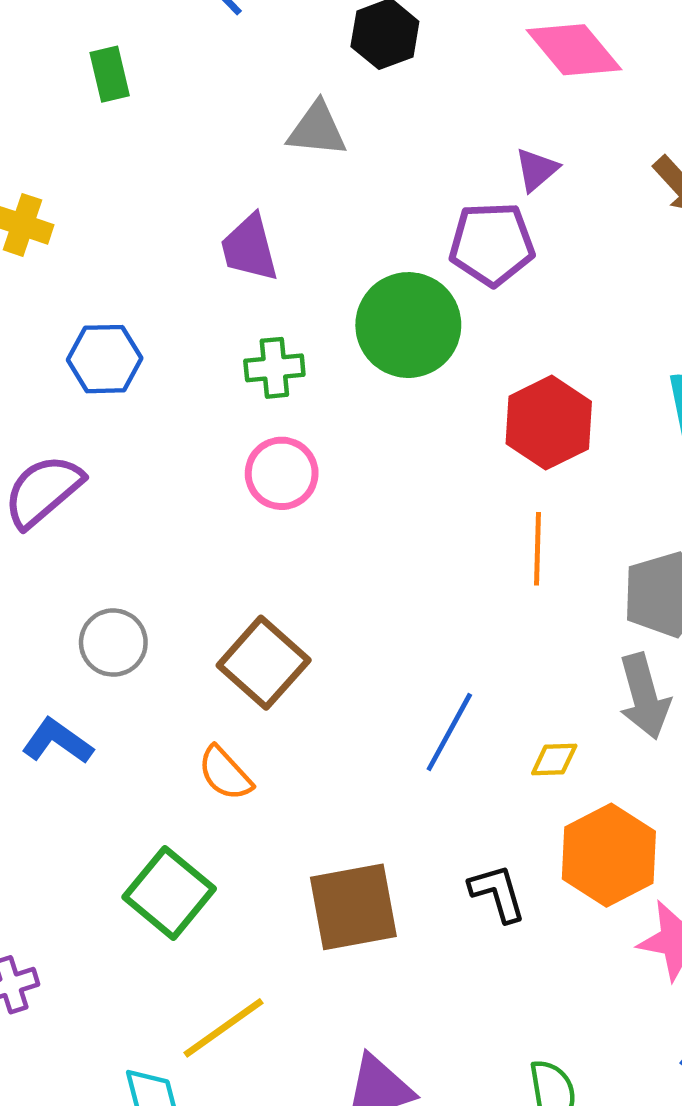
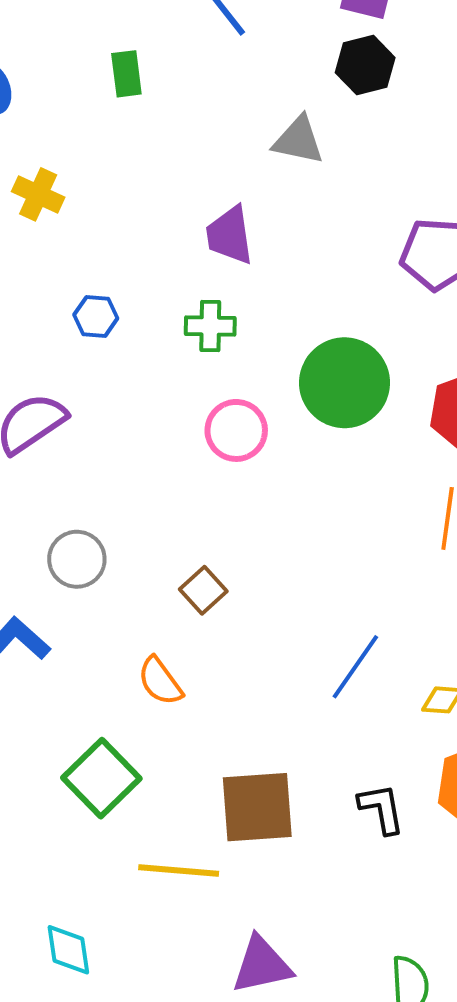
green circle: (408, 325) -> (345, 383), moved
blue hexagon: (105, 359) -> (96, 317), size x0.7
green cross: (274, 368) -> (210, 326), moved
brown square: (264, 663) -> (203, 590), size x0.6
yellow line: (224, 1028) -> (179, 871), moved, turned 34

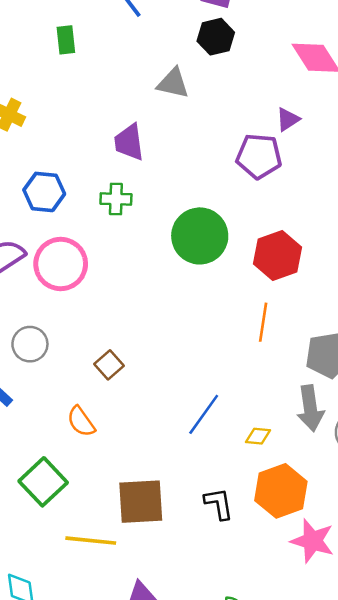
blue hexagon: (96, 317) -> (44, 192), size x1.5
pink circle: (236, 430) -> (61, 264), moved, size x1.4

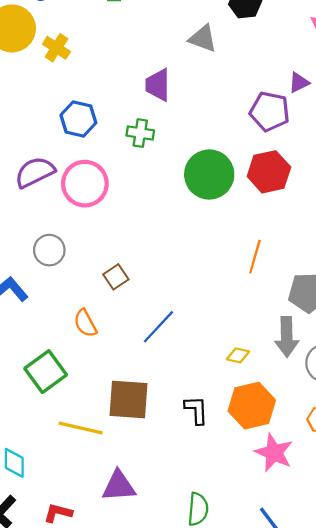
red hexagon: (278, 255) -> (269, 172), moved
blue line: (204, 414) -> (158, 327), moved

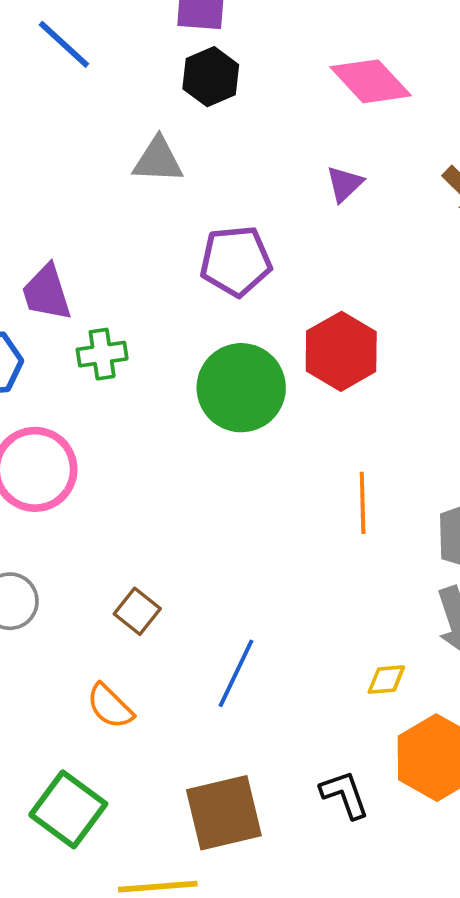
purple trapezoid: (158, 85) -> (47, 293), moved
purple pentagon: (270, 111) -> (236, 261), moved

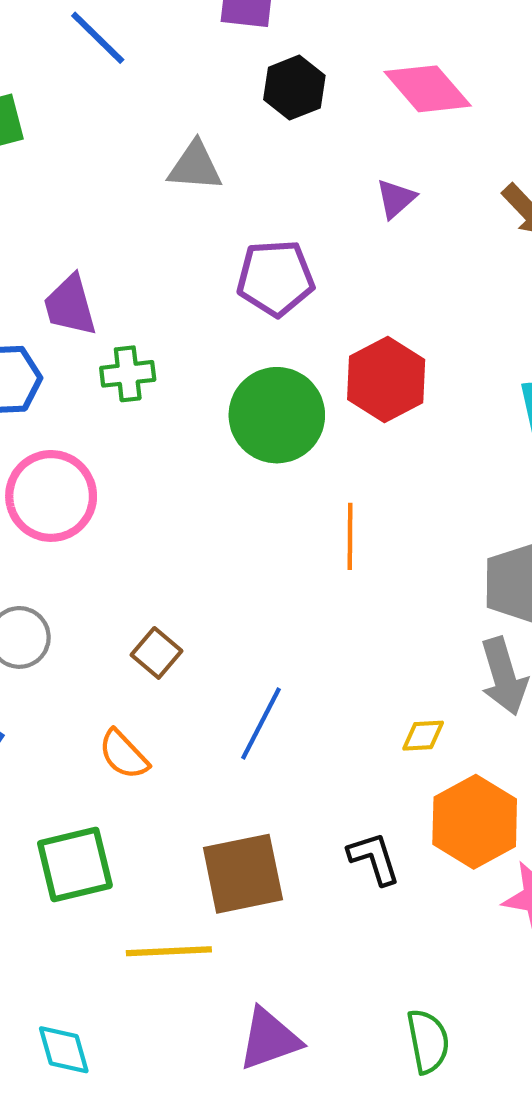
black hexagon: (211, 77) -> (294, 88), moved
orange line: (363, 503) -> (350, 536), moved
green square: (68, 809) -> (75, 864), turned 38

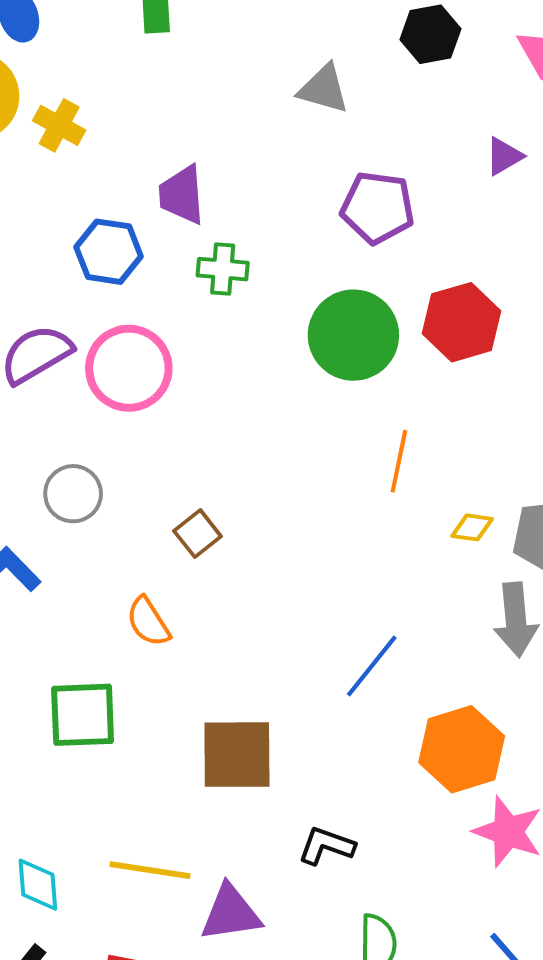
blue line: (261, 724) -> (372, 666), moved
yellow diamond: (423, 736) -> (472, 527), moved
black L-shape: (374, 858) -> (326, 846), moved, turned -64
yellow line: (169, 951) -> (150, 870), moved

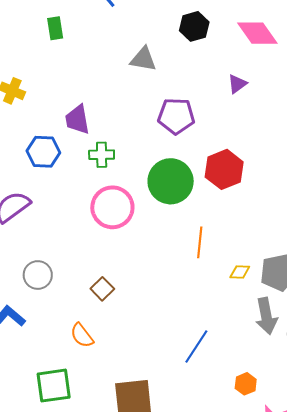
pink circle: (129, 368) -> (112, 207), moved
orange hexagon: (462, 749) -> (246, 384), size x0.5

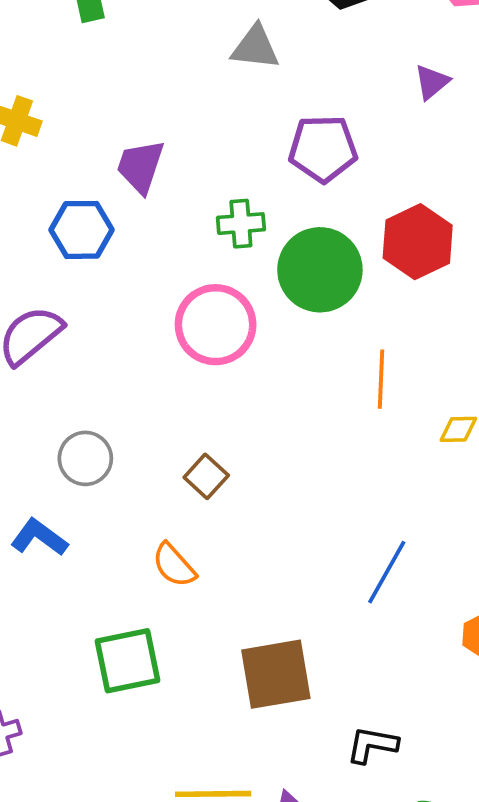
purple trapezoid: (77, 120) -> (140, 166), turned 32
green cross: (102, 155) -> (241, 224), moved

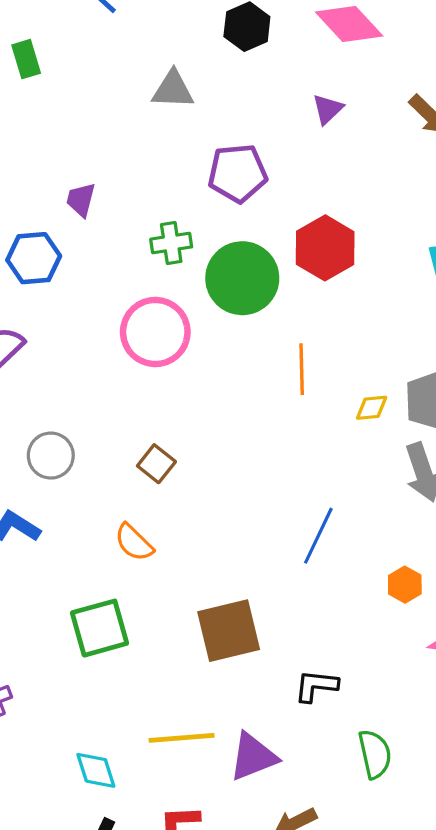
purple trapezoid: (140, 166) -> (81, 200), size x0.7

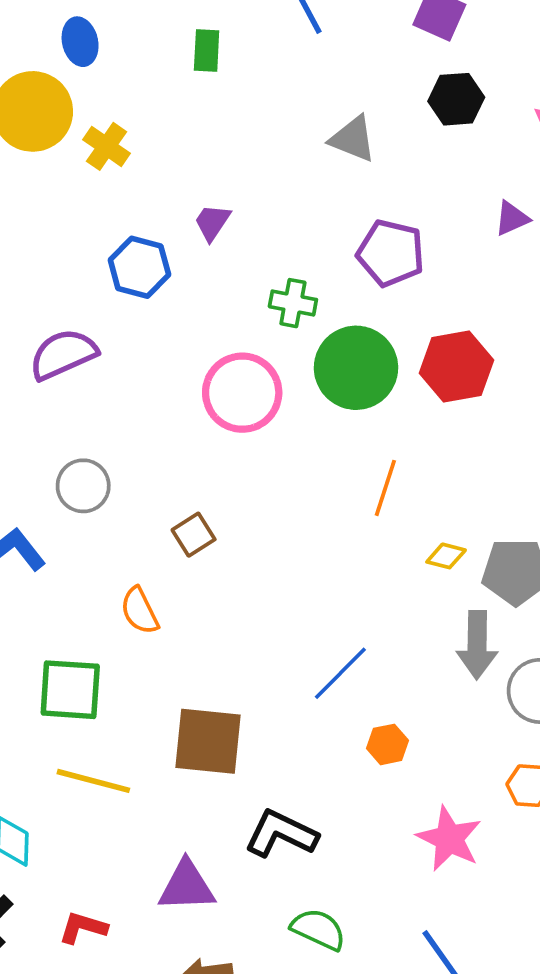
orange hexagon: (405, 585) -> (387, 744), moved
black L-shape: (316, 686) -> (281, 834), size x1.4
yellow line: (182, 738) -> (93, 781), moved
green semicircle: (375, 754) -> (318, 929), turned -72

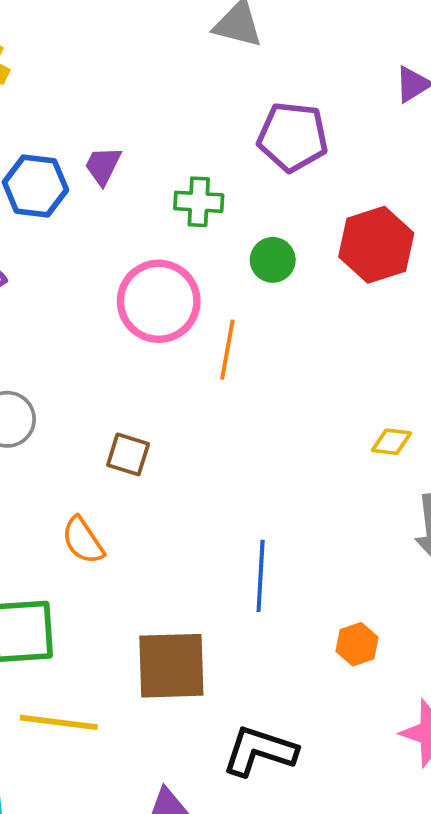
purple trapezoid: (212, 222) -> (103, 166), moved
green circle: (356, 368) -> (273, 260), size x0.5
orange line: (385, 488) -> (227, 350), moved
brown square: (194, 535) -> (128, 454), turned -33
blue line: (340, 673) -> (261, 576), moved, turned -34

